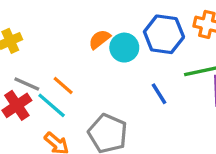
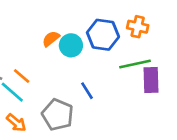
blue line: (159, 94) -> (87, 91), moved

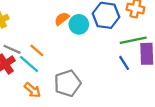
blue line: (87, 91) -> (124, 63), moved
gray pentagon: (58, 115) -> (68, 83), turned 30

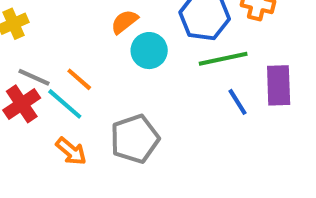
cyan circle: (79, 24) -> (149, 51), moved
green line: (133, 40) -> (223, 59), moved

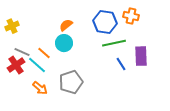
cyan circle: (149, 51) -> (64, 43), moved

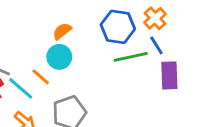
orange cross: (131, 16) -> (155, 18), turned 35
orange line: (44, 53) -> (41, 77), moved
blue line: (121, 64) -> (156, 45), moved

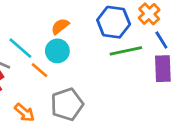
blue line: (156, 45) -> (161, 40), moved
cyan line: (21, 88) -> (20, 48), moved

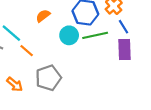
cyan circle: (57, 51) -> (69, 35), moved

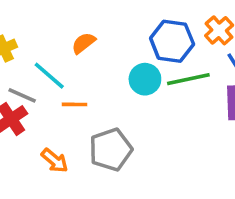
orange semicircle: (43, 16) -> (84, 43), moved
orange line: (27, 51) -> (74, 104), turned -40

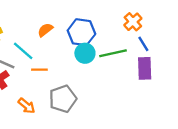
blue hexagon: (172, 41) -> (81, 32), moved

